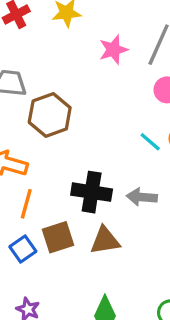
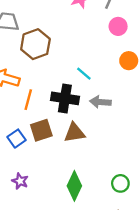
cyan line: (150, 142) -> (84, 74), moved
orange line: (26, 204) -> (28, 100), moved

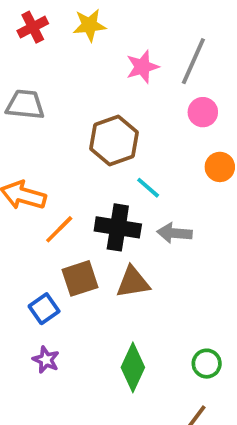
brown hexagon: (35, 44) -> (114, 140), moved
orange line: (28, 100) -> (59, 229), turned 30
blue square: (17, 139) -> (44, 309), moved

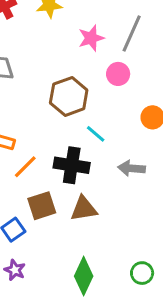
pink circle: (203, 112) -> (118, 74), moved
gray arrow: (174, 233) -> (132, 168), moved

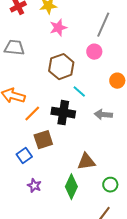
pink star: (91, 38) -> (58, 28), moved
brown triangle: (84, 209) -> (86, 162), moved
purple star: (15, 270) -> (34, 186), moved

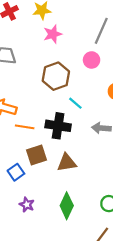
orange line: (32, 114) -> (25, 127), turned 54
brown triangle: (86, 162) -> (67, 163), moved

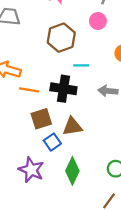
cyan line: (75, 103) -> (81, 65), turned -40
blue square: (16, 172) -> (52, 142), moved
purple star: (27, 205) -> (31, 170), size x1.6

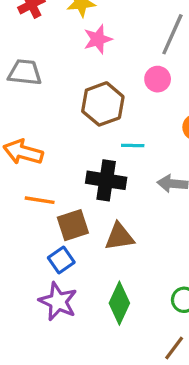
orange line: (29, 90) -> (40, 200), moved
blue square: (52, 142) -> (61, 260), moved

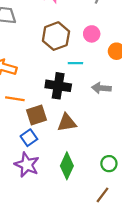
pink circle: (158, 79) -> (92, 34), moved

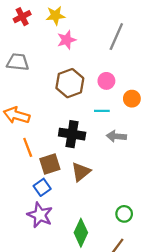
cyan line: (75, 63) -> (102, 111), moved
orange line: (15, 99) -> (28, 147), turned 60
brown triangle: (67, 123) -> (81, 172), turned -30
green diamond: (67, 166) -> (81, 233), moved

